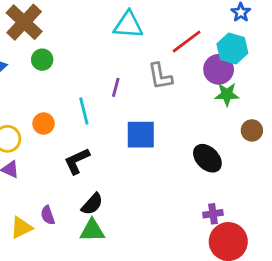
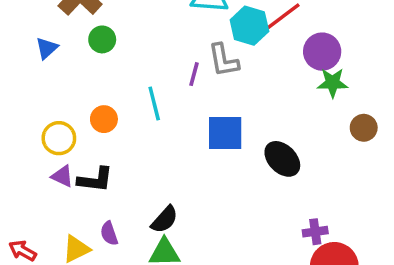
cyan hexagon: (232, 49) -> (249, 26), moved
gray L-shape: (160, 76) -> (223, 60), moved
black ellipse: (207, 158) -> (282, 159), moved
black L-shape: (77, 161) -> (95, 180), moved, turned -148

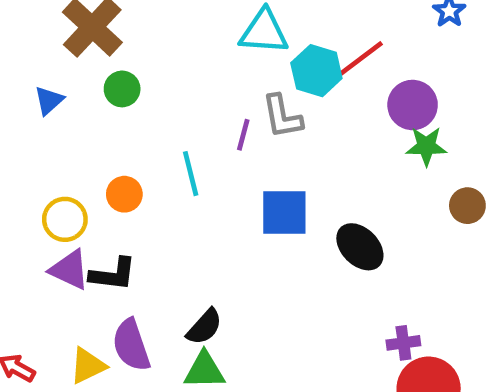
purple triangle: (62, 176) -> (69, 270), size x1.4
purple semicircle: (109, 233) -> (131, 345), size x1.6

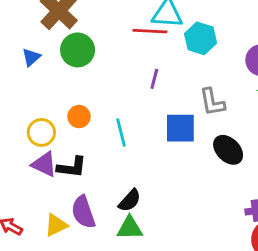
red line: (360, 59) -> (150, 31), moved, turned 40
green circle: (122, 89) -> (78, 50), size x1.5
gray L-shape: (282, 116) -> (212, 102), moved
cyan line: (191, 174) -> (121, 132), moved

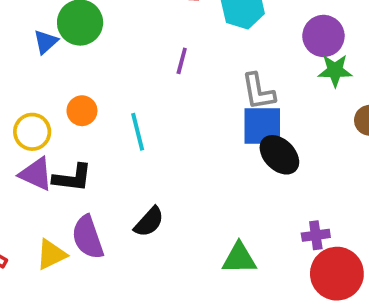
blue triangle: (31, 57) -> (46, 42), moved
blue square: (180, 128) -> (262, 126), moved
green triangle: (130, 228) -> (239, 258), moved

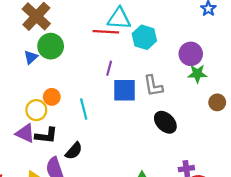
blue square: (262, 126) -> (125, 90), moved
yellow circle: (32, 132) -> (36, 110), moved
black semicircle: (149, 222) -> (74, 151), moved

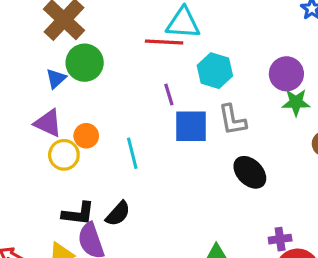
cyan hexagon: (144, 37) -> (215, 71), moved
purple line: (109, 68) -> (169, 94), turned -32
purple triangle: (25, 133) -> (48, 123), moved
black L-shape: (46, 135) -> (78, 214), moved

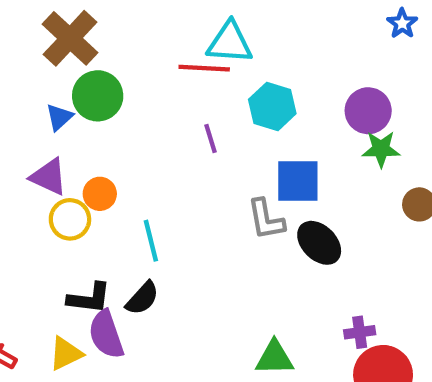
gray L-shape: (232, 120) -> (266, 219), moved
blue square: (191, 126) -> (298, 181), moved
cyan line: (132, 153) -> (151, 241), moved

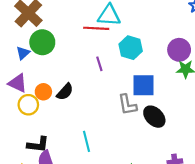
cyan line: (151, 241) -> (86, 141), moved
black semicircle: (142, 298) -> (65, 92), moved

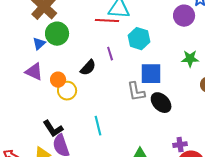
purple circle: (179, 50) -> (184, 16), moved
black semicircle: (65, 92) -> (88, 68), moved
yellow circle: (28, 105) -> (67, 91), moved
black L-shape: (38, 145) -> (53, 129), turned 50

